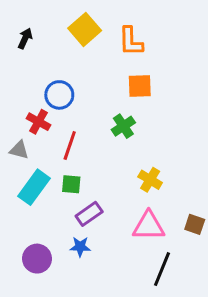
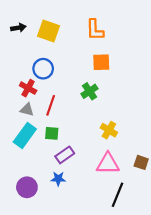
yellow square: (85, 29) -> (49, 31), moved, turned -30
black arrow: (25, 38) -> (18, 28), turned 56
gray triangle: (19, 150) -> (27, 110), moved

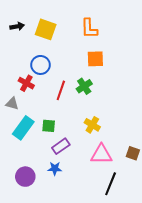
red line: (51, 105) -> (61, 90), moved
gray triangle: (27, 110) -> (12, 104), moved
yellow cross: (109, 130) -> (92, 125), moved

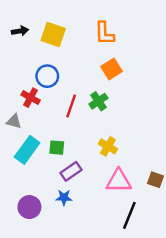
orange square: (95, 59) -> (112, 69), turned -30

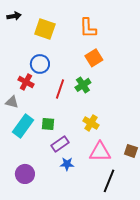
black arrow: (20, 31) -> (14, 16), moved
blue star: (64, 198) -> (67, 164), moved

